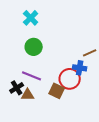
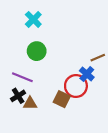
blue cross: (80, 68) -> (87, 74), turned 32
purple line: (32, 76) -> (22, 77), moved

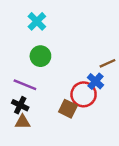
black cross: (18, 96) -> (20, 105), turned -32
brown triangle: (30, 103) -> (23, 122), moved

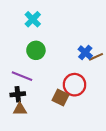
blue cross: (95, 81) -> (85, 53), moved
black cross: (20, 105) -> (18, 94), turned -32

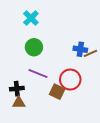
blue cross: (85, 53) -> (80, 49), turned -32
purple line: (22, 76) -> (38, 73), moved

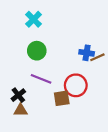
black cross: (17, 89) -> (18, 95), turned -32
brown square: (57, 92) -> (62, 98), turned -35

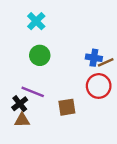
purple line: (41, 79) -> (33, 92), moved
red circle: (76, 85) -> (99, 86), moved

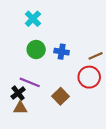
blue cross: (94, 58) -> (62, 52), moved
brown square: (67, 107) -> (61, 96), turned -35

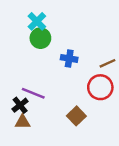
green circle: (36, 49) -> (40, 38), moved
brown square: (61, 96) -> (76, 116), moved

